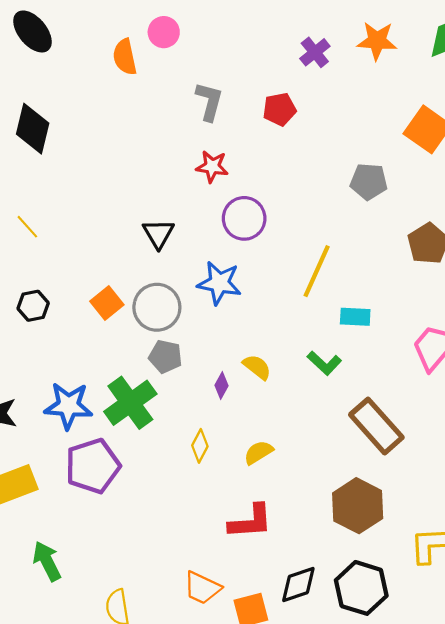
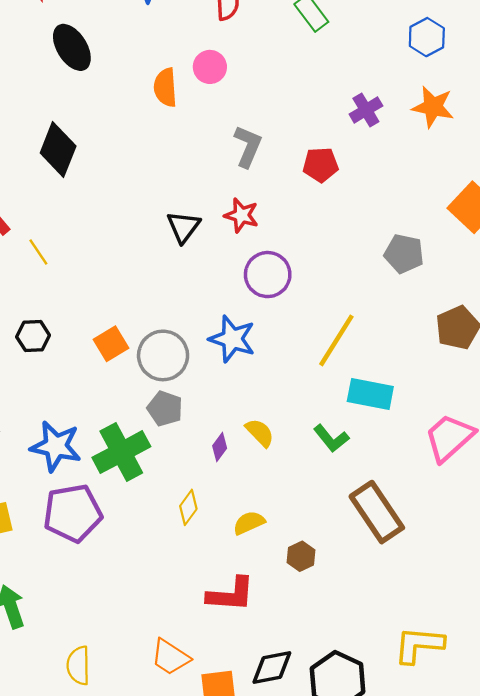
black triangle: (158, 234) -> (183, 227), moved
cyan rectangle: (355, 317) -> (370, 394), size x1.4
brown hexagon: (358, 506) -> (301, 556), moved, size x0.5

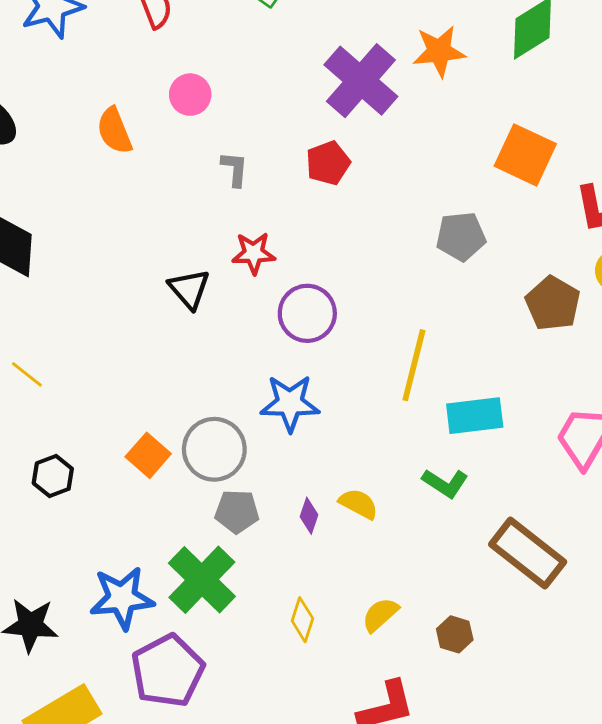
pink circle: (210, 67) -> (190, 95), moved
purple cross: (366, 110) -> (361, 81), size x1.8
gray L-shape: (248, 146) -> (235, 169), size x0.7
purple diamond: (220, 447) -> (309, 516), moved

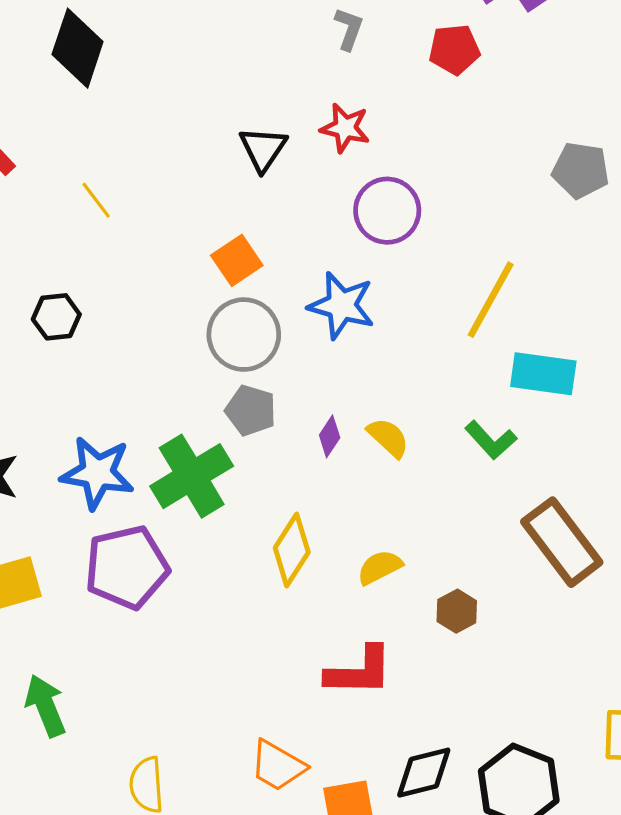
yellow line: (27, 374) -> (96, 200), moved
orange square: (148, 455) -> (237, 260), moved
yellow diamond: (302, 620) -> (292, 550), size x1.4

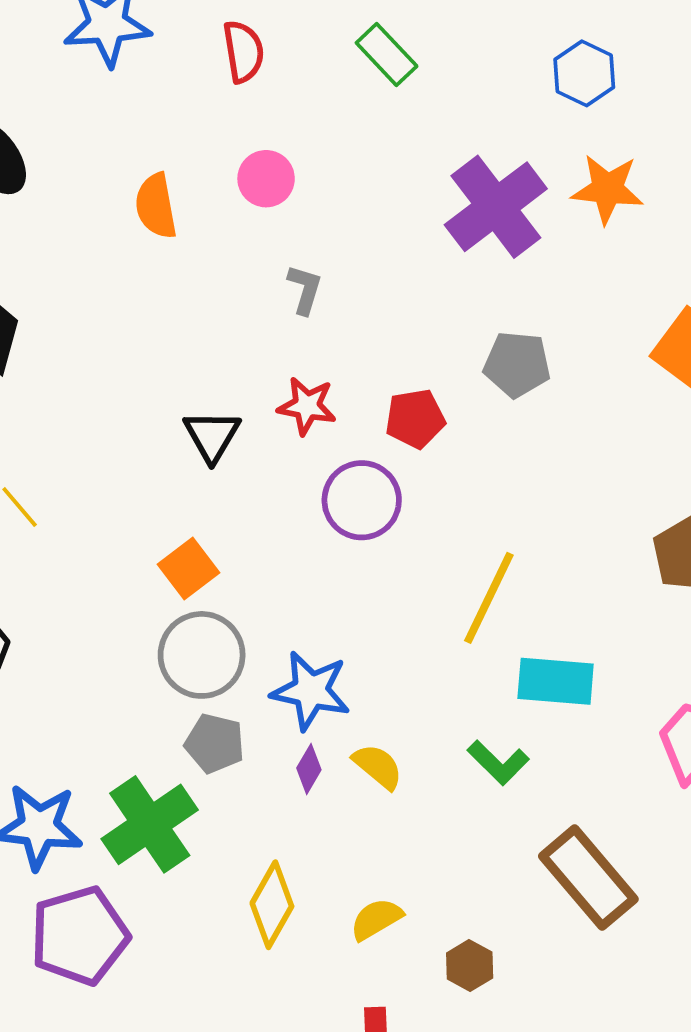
red pentagon: (454, 49) -> (415, 419), moved
gray pentagon: (581, 170) -> (517, 364), moved
blue star: (341, 305) -> (311, 691), moved

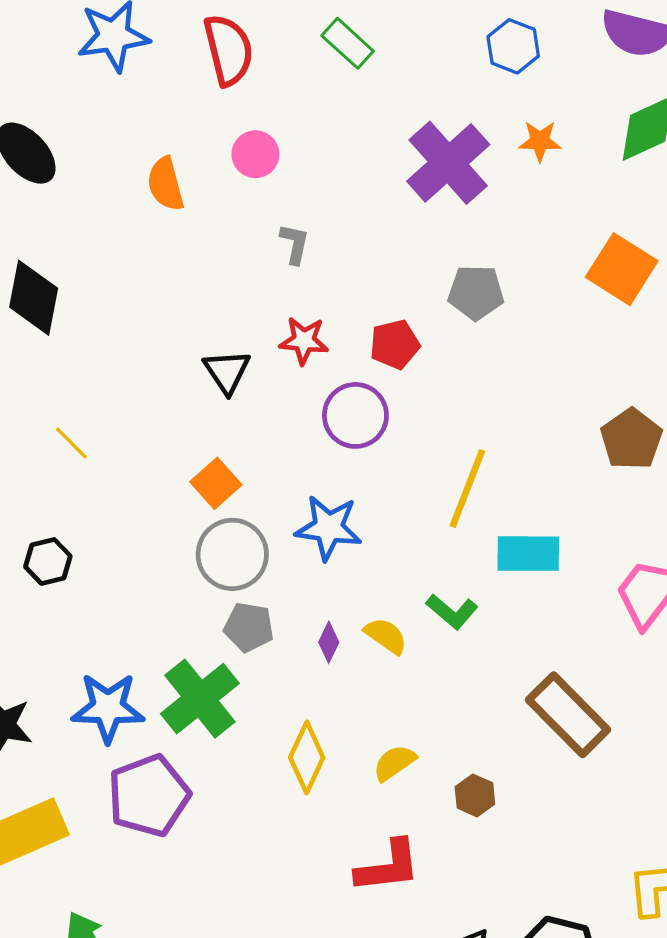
red semicircle: (243, 52) -> (228, 50), size x1.4
orange star: (607, 189) -> (540, 141), size x0.7
blue star: (311, 691) -> (329, 528), moved
green L-shape: (498, 763) -> (452, 612), moved

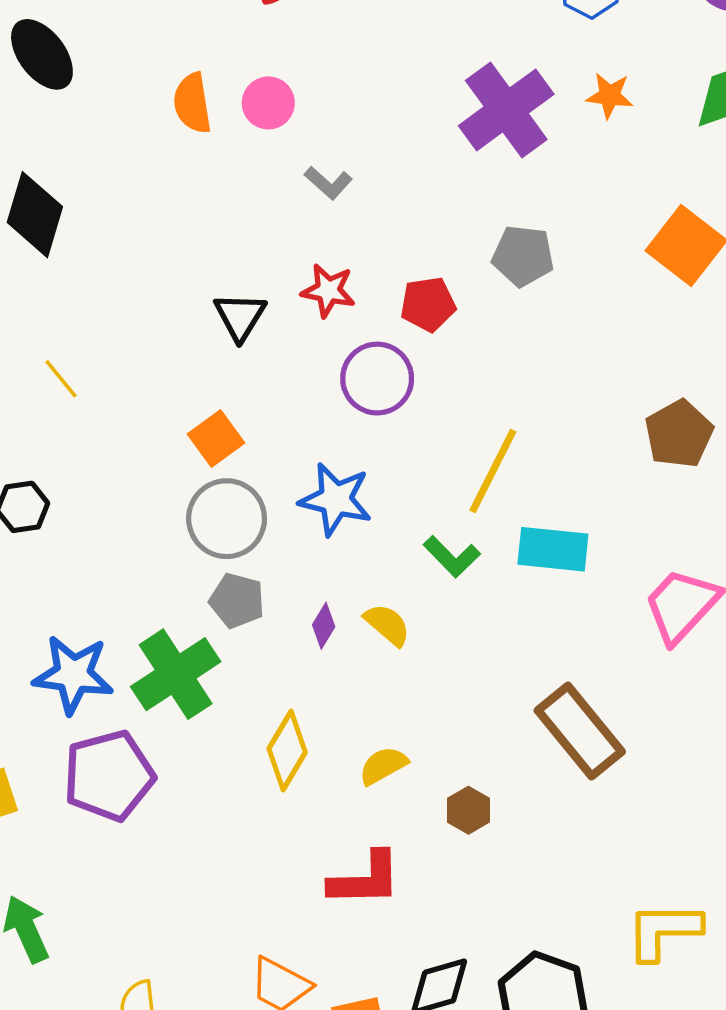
pink circle: (255, 154) -> (268, 103), moved
gray L-shape: (295, 244) -> (328, 183), turned 114
green L-shape: (452, 612) -> (452, 557), moved

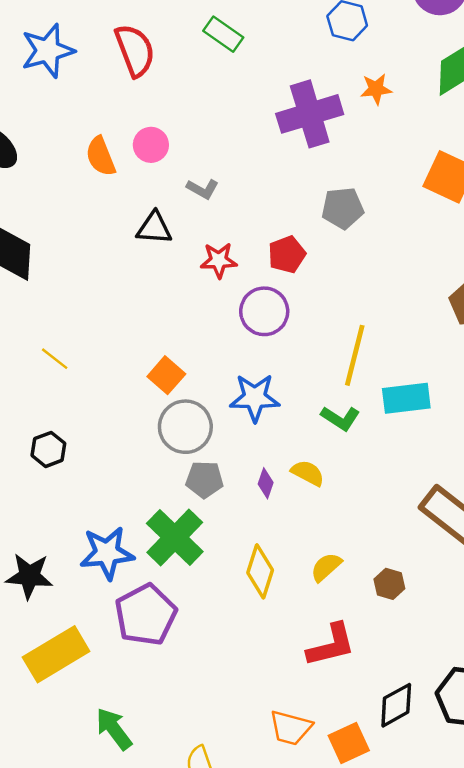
purple cross: (506, 110) -> (310, 114), turned 32
black triangle: (240, 316) -> (154, 228), moved, turned -45

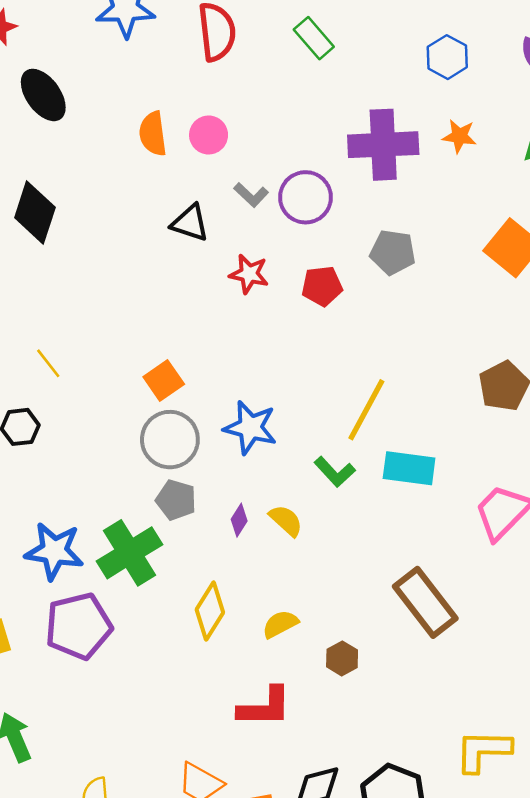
purple circle: (264, 311) -> (306, 197), moved
yellow line: (55, 359) -> (48, 363), moved

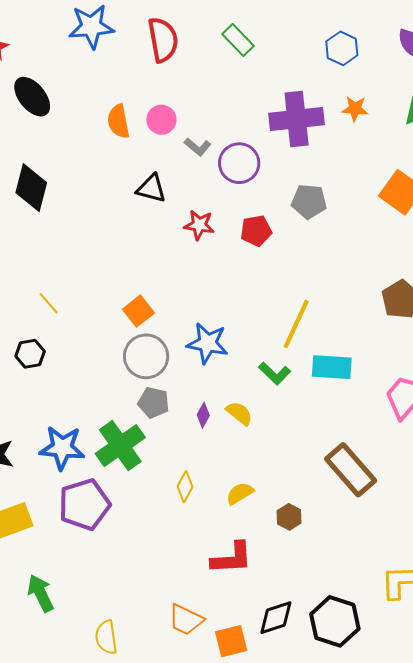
gray L-shape: (251, 195) -> (198, 147), moved
yellow diamond: (210, 611) -> (185, 487), size x0.7

